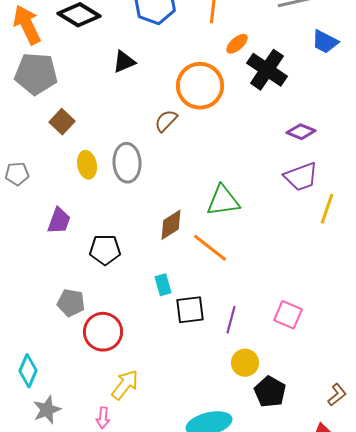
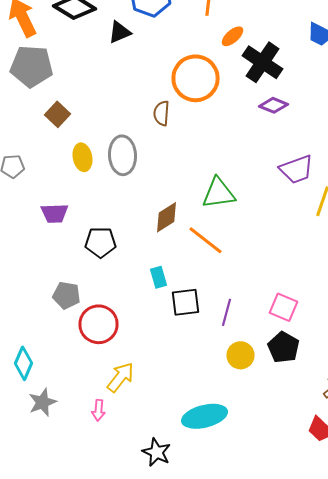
black triangle: (124, 62) -> (120, 32), moved
brown semicircle: (166, 121) -> (162, 113), turned -40
purple diamond: (301, 132) -> (274, 105), moved
purple trapezoid: (59, 221) -> (54, 213), turned 68
black pentagon: (270, 392) -> (284, 347), moved

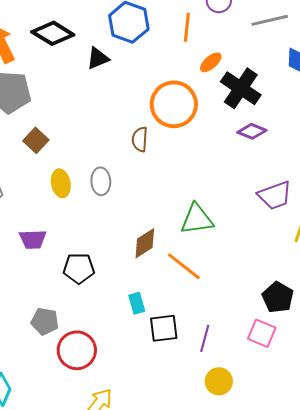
gray ellipse: (122, 155) -> (101, 181), size x0.7
black pentagon: (284, 347) -> (278, 297), moved

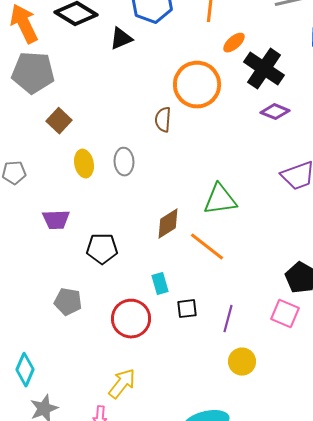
black square: (164, 328) -> (187, 309), size x0.7
red circle: (77, 350) -> (131, 319), moved

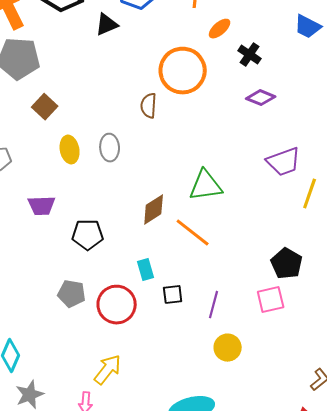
black cross: (264, 69) -> (250, 55), size x0.6
gray pentagon: (68, 302) -> (72, 294), moved
pink square: (285, 314) -> (271, 300), turned -36

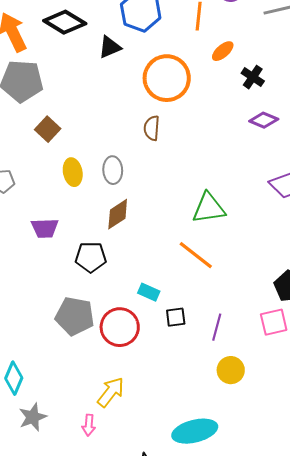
orange circle: (183, 71) -> (167, 78), moved
brown diamond: (154, 210) -> (118, 214), moved
cyan rectangle: (146, 270) -> (149, 292), turned -50
gray pentagon: (72, 294) -> (75, 316), size x1.4

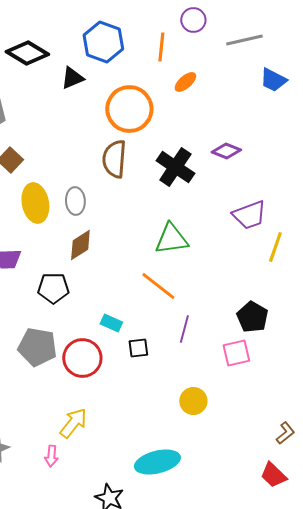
black cross: (253, 77) -> (175, 167), moved, size x1.6
brown semicircle: (152, 128) -> (114, 159), size x1.5
yellow ellipse: (73, 172) -> (35, 203), size x1.4
purple line: (217, 327) -> (184, 329), moved

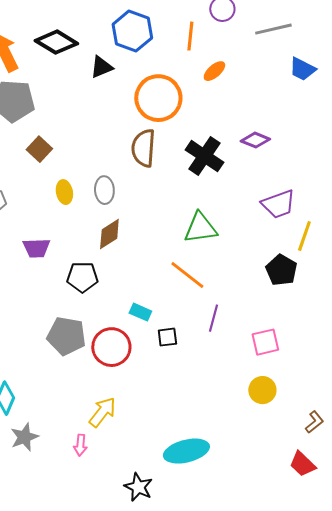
yellow ellipse: (35, 203) -> (64, 192), size x0.6
black pentagon: (252, 317) -> (281, 270), moved
yellow circle: (193, 401) -> (262, 390), moved

